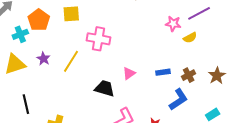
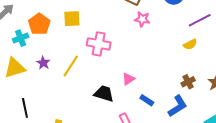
pink star: (173, 24) -> (142, 19), moved
blue rectangle: (163, 72) -> (147, 100), moved, turned 40

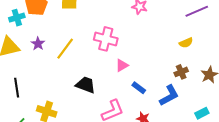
pink cross: (99, 44) -> (106, 39), moved
yellow semicircle: (190, 44) -> (186, 43), moved
black trapezoid: (104, 94) -> (86, 85), moved

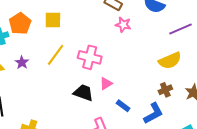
yellow semicircle: (186, 43) -> (170, 61), size x1.6
yellow line: (65, 49) -> (56, 55), moved
black trapezoid: (86, 85) -> (83, 93), moved

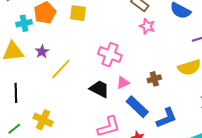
yellow line: (56, 55) -> (61, 69), moved
brown cross: (165, 90) -> (154, 79), moved
blue rectangle: (123, 106) -> (137, 107), size x1.6

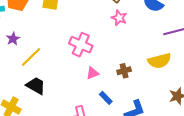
black trapezoid: (99, 89) -> (36, 86), moved
blue rectangle: (137, 107) -> (106, 98), size x0.6

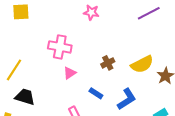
yellow semicircle: (159, 61) -> (142, 64), moved
pink triangle: (93, 73) -> (70, 73), moved

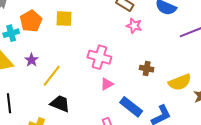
brown cross: (108, 63) -> (147, 69), moved, turned 32
blue rectangle: (96, 93) -> (131, 107), size x1.6

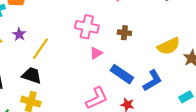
brown cross: (147, 69) -> (124, 33), moved
black trapezoid: (60, 104) -> (32, 75), moved

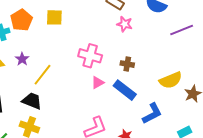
blue rectangle: (122, 74) -> (125, 90), moved

